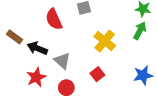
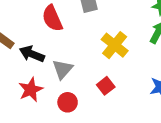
gray triangle: (62, 61) -> (62, 69), turned 30

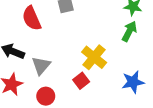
yellow cross: (115, 45) -> (94, 57), moved

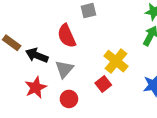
red semicircle: (32, 18) -> (67, 36), moved

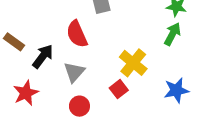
black arrow: (37, 55) -> (43, 56), turned 105
red star: (36, 87) -> (26, 93), moved

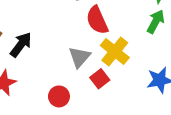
red semicircle: (77, 34) -> (97, 20), moved
gray triangle: (74, 72) -> (79, 57), moved

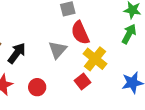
gray triangle: (79, 57) -> (58, 50), moved
red circle: (59, 96) -> (37, 87), moved

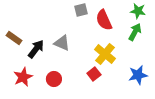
red semicircle: (80, 33) -> (104, 20), moved
gray triangle: (58, 50) -> (62, 43), moved, turned -48

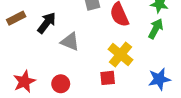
brown rectangle: (14, 38) -> (16, 18), moved, turned -63
black arrow: (36, 49) -> (47, 23), moved
red square: (94, 74) -> (108, 78), turned 32

